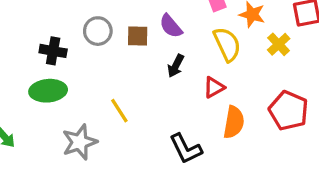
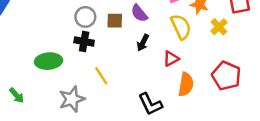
black cross: (53, 51) -> (84, 41), moved

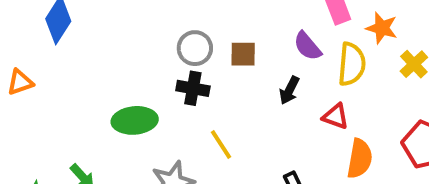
purple semicircle: (139, 13) -> (307, 46), moved
yellow semicircle: (181, 27) -> (352, 64), turned 30
red triangle: (171, 59) -> (336, 116), turned 49

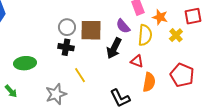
brown square: (243, 54) -> (91, 30), size x1.6
black arrow: (289, 90) -> (114, 48), size x1.5
green ellipse: (135, 120) -> (25, 63), moved

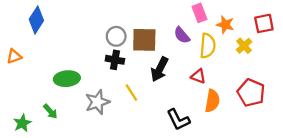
black arrow: (114, 48) -> (160, 69), moved
gray star: (56, 94) -> (97, 102), moved

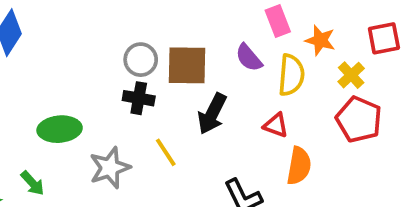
red pentagon: (251, 93) -> (359, 119), moved

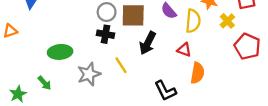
red pentagon: (359, 119) -> (247, 46), moved

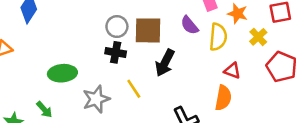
red triangle: (184, 50) -> (232, 71), moved

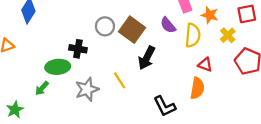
brown square: (148, 30) -> (132, 30), turned 35
black cross: (116, 52) -> (78, 49), moved
green arrow: (44, 110) -> (42, 88), moved, turned 84

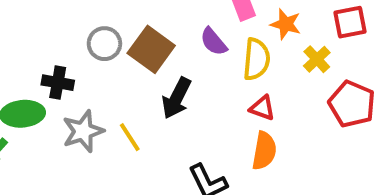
red triangle: (205, 65) -> (262, 108), moved
gray star: (87, 89) -> (83, 131), moved

